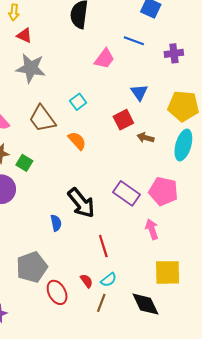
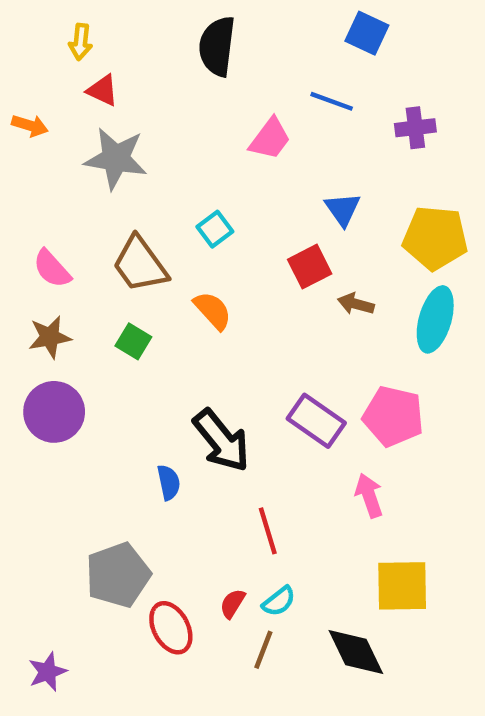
green square: (24, 163) -> (133, 341), moved
red semicircle: (87, 281) -> (233, 604), turned -112

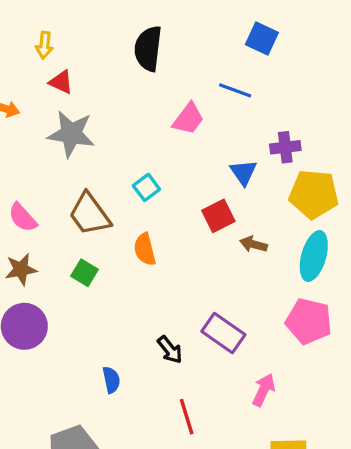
purple cross: (415, 128) -> (285, 147), moved
orange semicircle: (213, 311) -> (145, 249), turned -152
pink pentagon: (393, 416) -> (309, 321), moved
black arrow: (222, 441) -> (170, 350), moved, size x0.6
pink arrow: (369, 496) -> (264, 390), turned 44

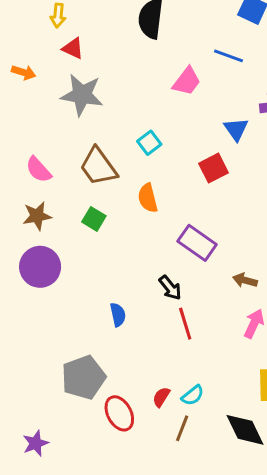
brown arrow: (254, 244) -> (245, 280), moved
purple rectangle: (223, 333) -> (197, 243), moved
red line: (187, 417) -> (185, 324), moved

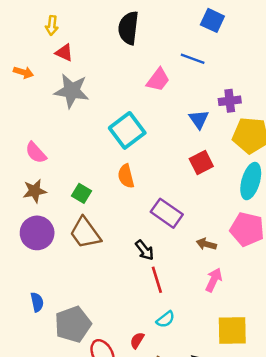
cyan square: (149, 143) -> (127, 130), size x1.8
brown trapezoid: (98, 167) -> (85, 233), moved
red square: (214, 168) -> (201, 163), moved
blue semicircle: (118, 315) -> (37, 302), moved
cyan semicircle: (193, 395) -> (166, 319), moved

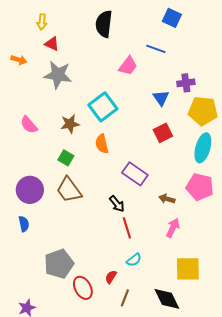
brown star: (35, 191) -> (70, 124), moved
blue semicircle: (37, 302) -> (24, 224), moved

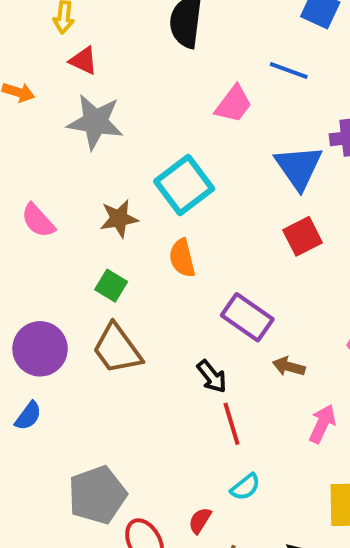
blue triangle: (161, 98) -> (299, 167), size x1.5
brown arrow: (167, 199) -> (289, 367), moved
blue semicircle: (24, 224) -> (28, 416), turned 49

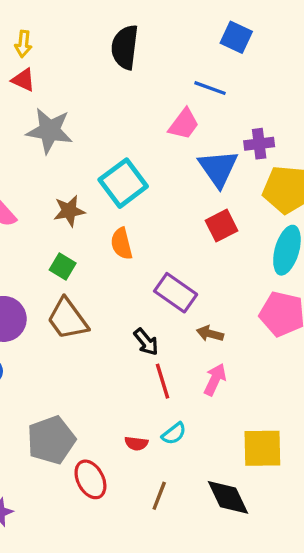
red triangle: (83, 61) -> (23, 80), moved
pink trapezoid: (233, 104) -> (184, 124), moved
pink arrow: (322, 424) -> (215, 380), moved
red semicircle: (200, 521) -> (136, 443), moved, turned -115

